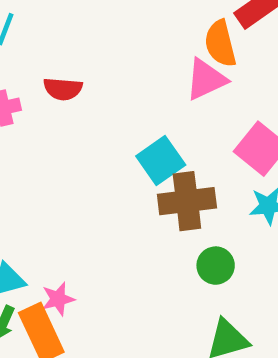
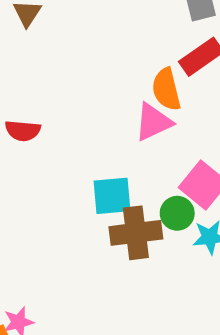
cyan square: (161, 160) -> (112, 196), turned 30
green circle: (216, 266) -> (177, 213), moved

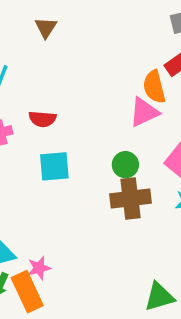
cyan square: (112, 196) -> (54, 166), moved
green circle: (177, 213) -> (125, 165), moved

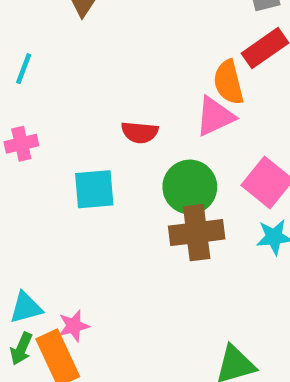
red semicircle: (42, 119) -> (140, 132), moved
green circle: (125, 165) -> (190, 187), size x1.5

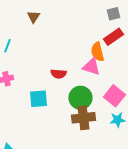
pink triangle: (215, 116) -> (91, 67), turned 42

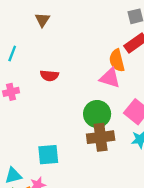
red semicircle: (58, 74) -> (49, 76), moved
cyan square: (38, 99) -> (48, 155), moved

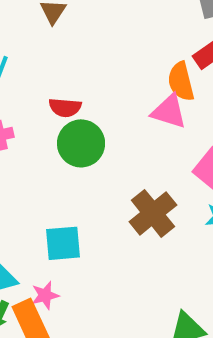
green circle: (97, 114) -> (81, 143), moved
brown cross: (101, 137) -> (153, 213), turned -32

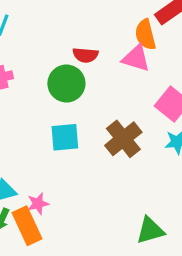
red semicircle: (65, 107) -> (85, 55), moved
cyan square: (63, 243) -> (65, 137), moved

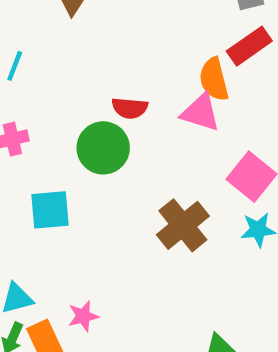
cyan square: (65, 137) -> (50, 210), moved
pink star: (38, 204) -> (83, 316), moved

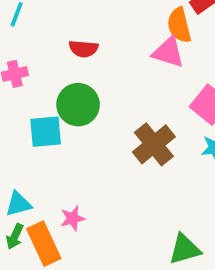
red semicircle: (130, 108) -> (83, 49), moved
green circle: (103, 148) -> (78, 105), moved

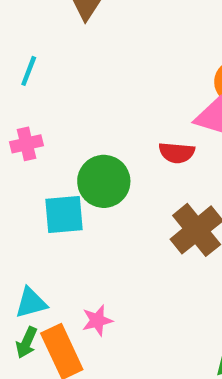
red semicircle: (83, 49) -> (177, 153), moved

